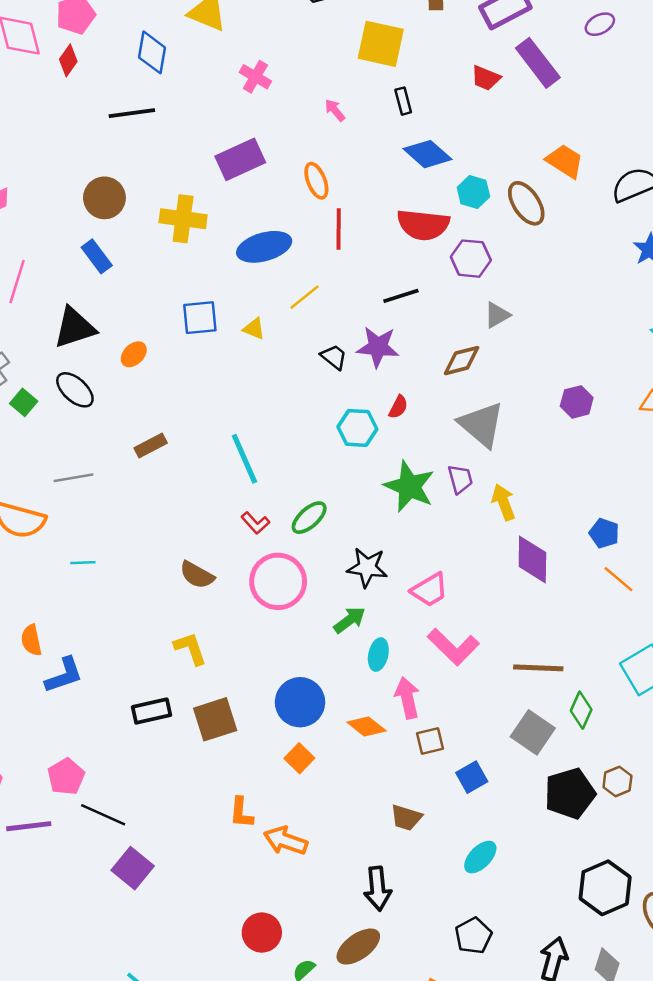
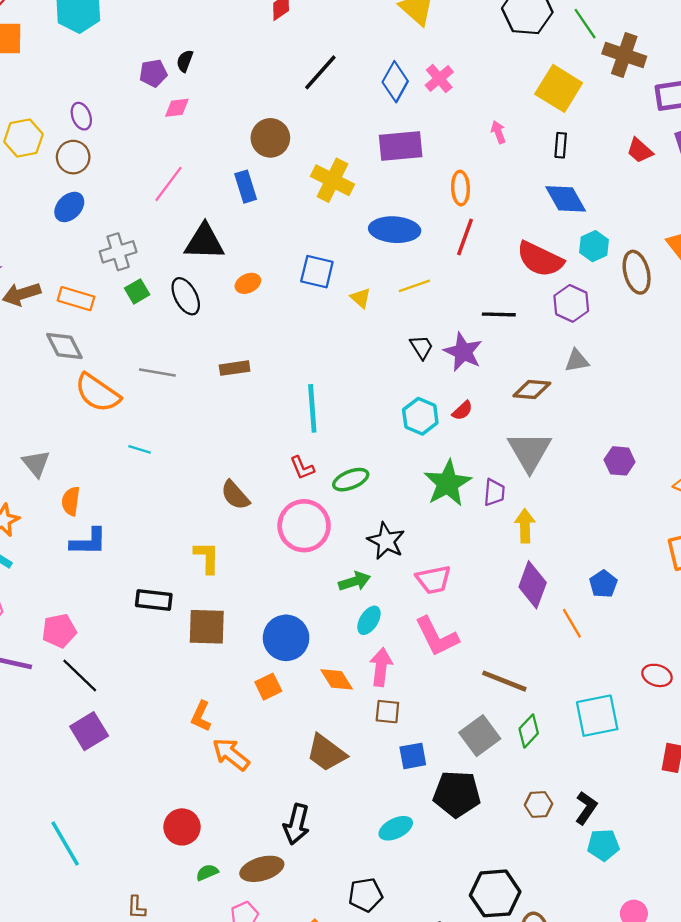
blue diamond: (152, 52) -> (395, 82), moved
black line: (132, 113) -> (320, 72), turned -60
orange line: (618, 579) -> (572, 623), moved
black pentagon: (570, 793) -> (457, 794), moved
brown trapezoid: (406, 818) -> (326, 753), moved, size x1.4

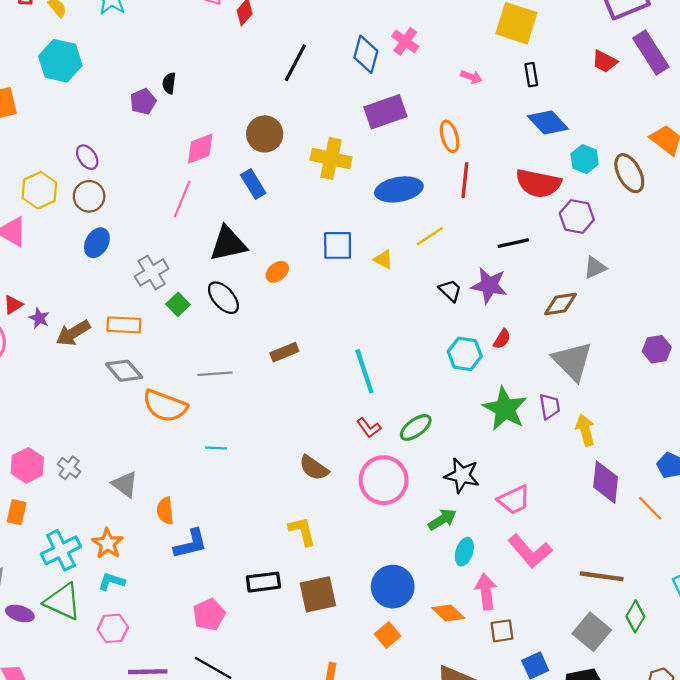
pink diamond: (177, 108) -> (200, 149), moved, size x1.4
pink arrow: (498, 132) -> (471, 77), turned 144
pink pentagon: (59, 631) -> (209, 615), moved

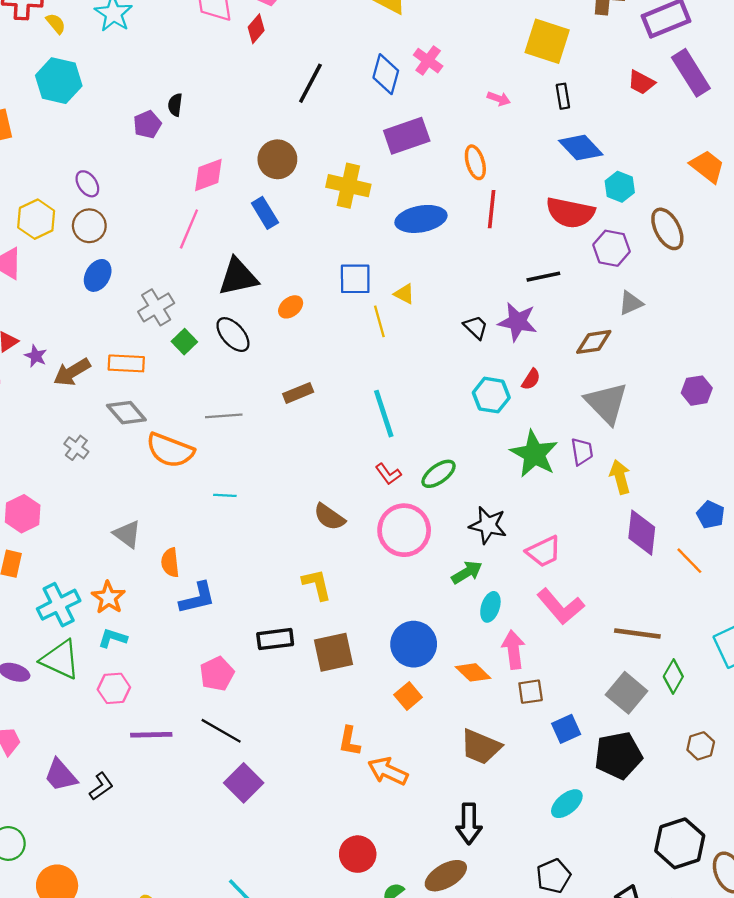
brown ellipse: (629, 173) -> (667, 229), moved
yellow line: (430, 236) -> (379, 321), moved, turned -72
gray cross: (69, 468) -> (76, 448), moved

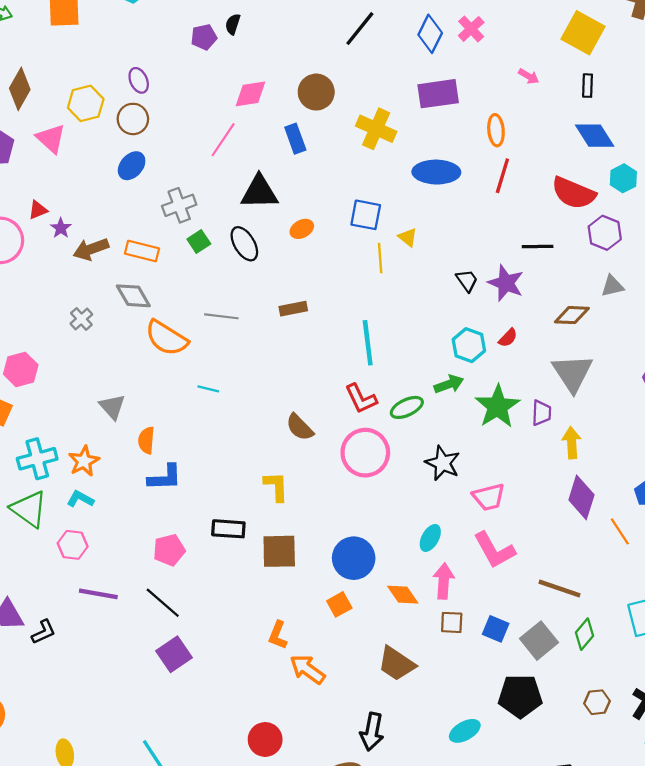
red L-shape: (388, 474) -> (361, 399), size x1.4
green arrow: (467, 572) -> (449, 384), moved
blue square: (566, 729) -> (496, 629), moved, turned 36

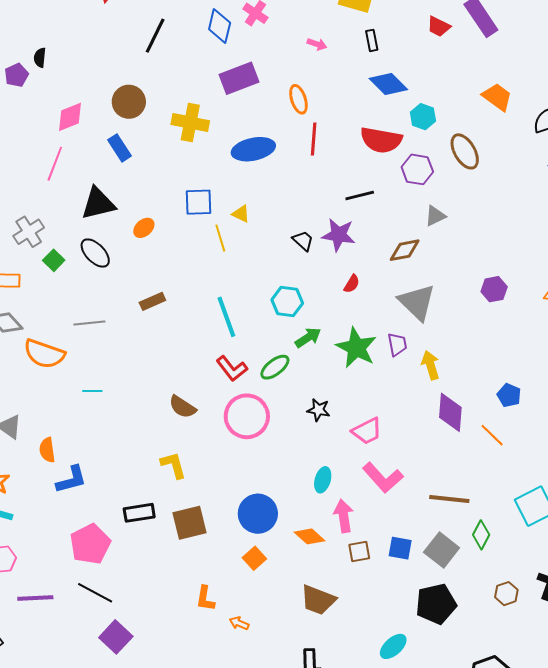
cyan hexagon: (469, 345) -> (287, 302), moved
black star: (443, 463) -> (319, 410), size x0.7
pink pentagon: (169, 550) -> (90, 544), size x1.4
orange arrow: (307, 669) -> (239, 623), size x0.6

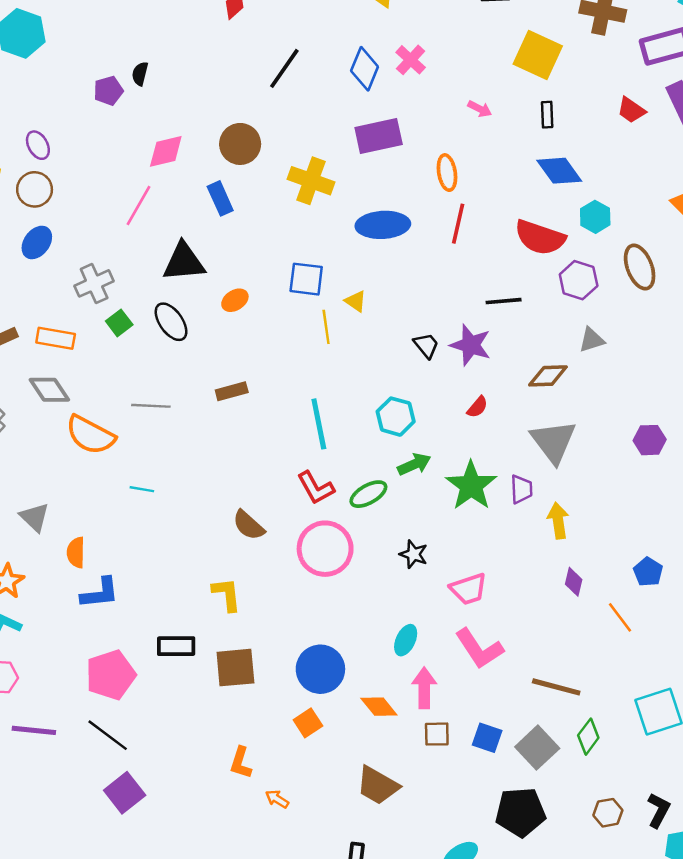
purple diamond: (450, 412) -> (574, 582), size x0.6

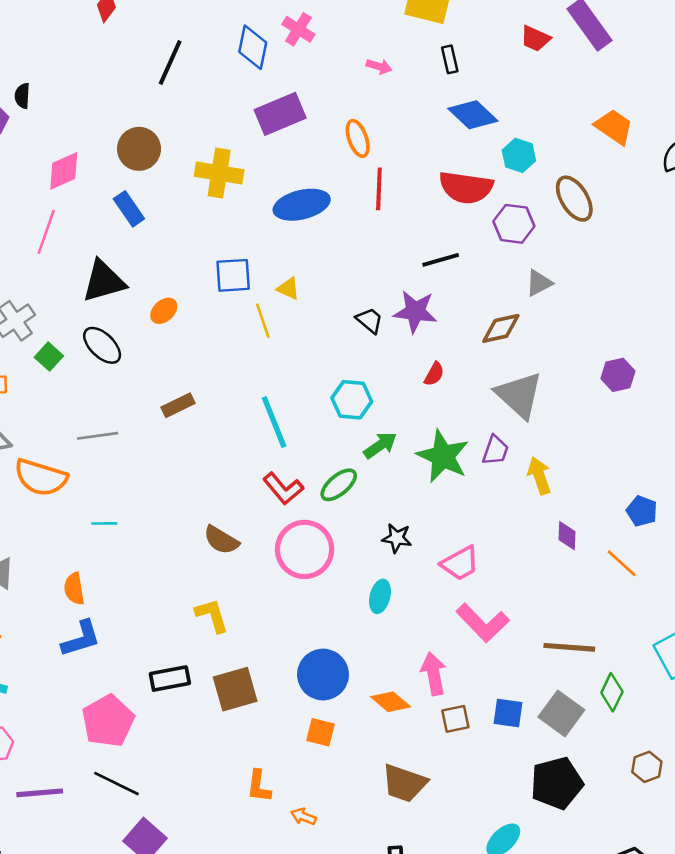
purple trapezoid: (521, 489) -> (495, 450), turned 32
orange semicircle: (76, 553) -> (74, 589), moved
cyan ellipse: (406, 640) -> (380, 596), moved
orange square: (308, 723) -> (320, 732), turned -32

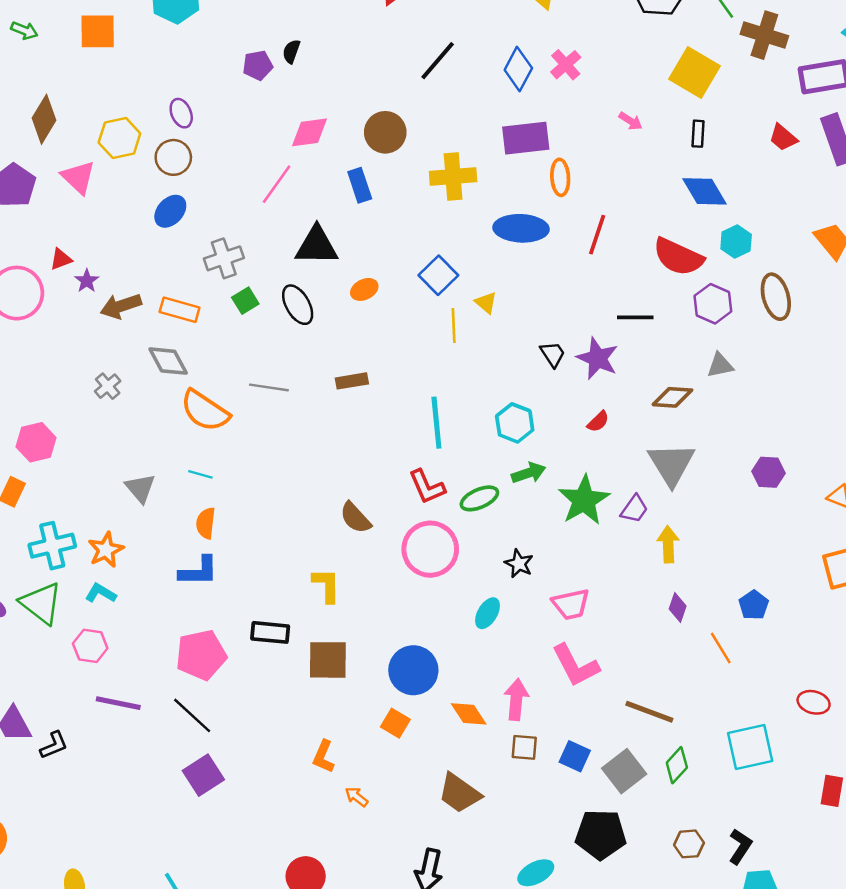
orange ellipse: (358, 138) -> (560, 177), moved
yellow cross: (219, 173) -> (453, 177), turned -30
blue square: (233, 275) -> (438, 275), turned 33
cyan line: (104, 523) -> (200, 474), moved

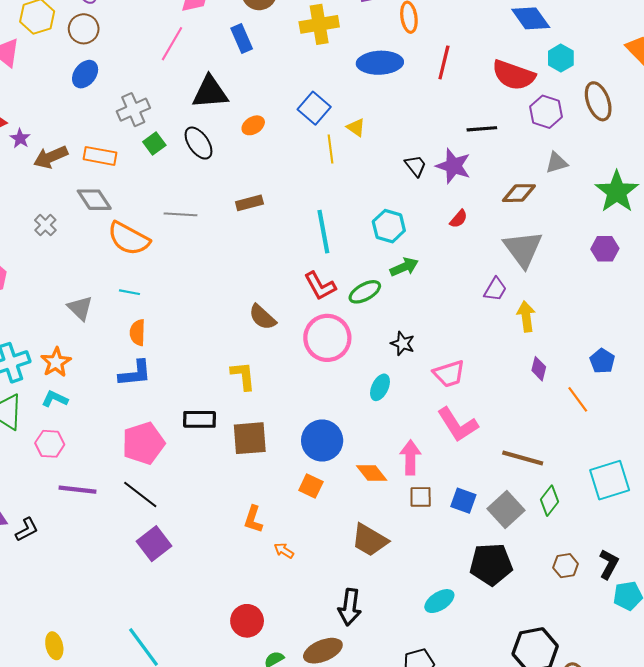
green star: (584, 500) -> (617, 192), moved

